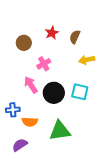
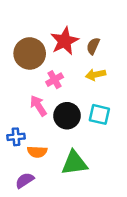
red star: (52, 33) -> (64, 41), size x1.6
brown circle: (24, 43) -> (30, 53), size x1.6
yellow arrow: (87, 60) -> (96, 75), moved

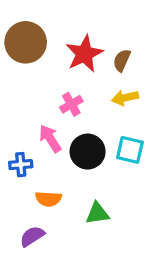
brown circle: (30, 53) -> (26, 42), moved
blue cross: (16, 137) -> (21, 165), moved
green triangle: (74, 163) -> (97, 213), size x0.7

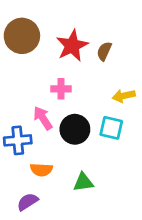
yellow arrow: (125, 98) -> (124, 96), moved
pink cross: (71, 104) -> (61, 89), turned 30
blue cross: (21, 165) -> (18, 140), size x1.4

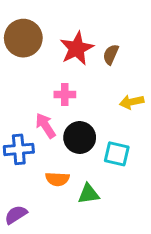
cyan square: (111, 128) -> (117, 154), moved
orange semicircle: (41, 170) -> (57, 179), moved
purple semicircle: (28, 202) -> (16, 215), moved

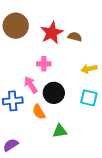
brown semicircle: (111, 54) -> (75, 37), turned 80
cyan square: (117, 154) -> (89, 98), moved
orange semicircle: (57, 179) -> (39, 112), moved, turned 56

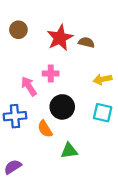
brown circle: (16, 26) -> (18, 30), size x0.6
pink arrow: (31, 85) -> (29, 86), moved

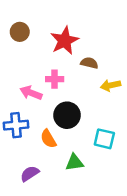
brown semicircle: (86, 42) -> (89, 63), moved
pink arrow: (29, 86) -> (31, 93), turned -36
cyan square: (103, 113) -> (104, 139), moved
purple semicircle: (13, 167) -> (30, 174), moved

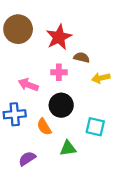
brown circle: (20, 32) -> (18, 29), size x1.6
pink cross: (55, 79) -> (59, 72), moved

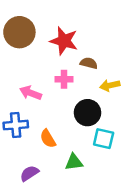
red star: (59, 37) -> (64, 41), turned -30
black circle: (61, 105) -> (88, 113), moved

